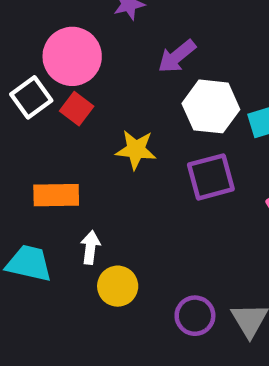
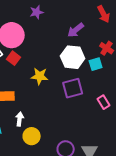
purple arrow: (177, 56) -> (76, 30), moved

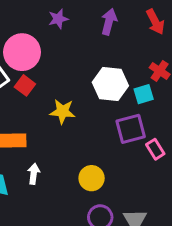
purple arrow: (76, 30) -> (109, 22), moved, turned 144
purple square: (73, 88) -> (131, 129), moved
yellow circle: (32, 136) -> (92, 178), moved

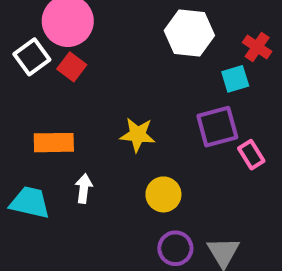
white hexagon: (110, 84) -> (189, 33), moved
yellow star: (63, 112) -> (138, 135), moved

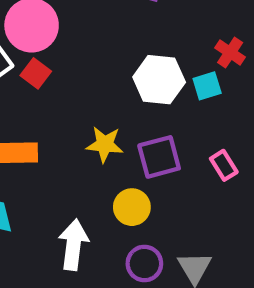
white hexagon: (189, 33) -> (159, 80), moved
purple square: (217, 127) -> (159, 157), moved
white arrow: (84, 188) -> (73, 245), moved, size x1.6

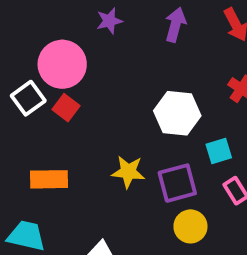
cyan square: (207, 86) -> (219, 151), moved
yellow circle: (132, 207) -> (190, 226), moved

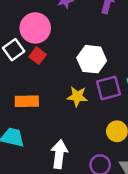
white hexagon: (177, 113) -> (92, 59), moved
purple square: (177, 183) -> (109, 88), moved

